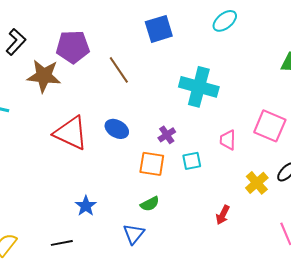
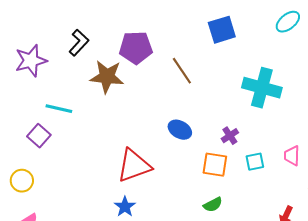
red triangle: (71, 133) -> (134, 166), moved, turned -45
pink trapezoid: (228, 140) -> (292, 156), moved
blue star: (86, 206) -> (125, 207), moved

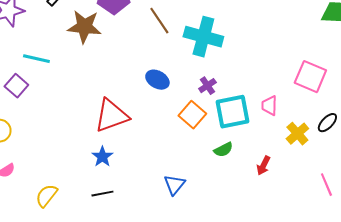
cyan cross: (262, 88) -> (203, 37), moved
cyan square: (255, 162) -> (232, 112), size x1.8
orange square: (215, 165) -> (192, 115), turned 32
green semicircle: (213, 205) -> (223, 150), moved

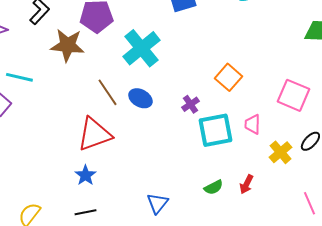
brown line: (159, 21) -> (107, 92), moved
cyan cross: (203, 37) -> (141, 48), moved, turned 36
orange square: (192, 115) -> (228, 77), moved
green semicircle: (223, 150) -> (213, 187), moved

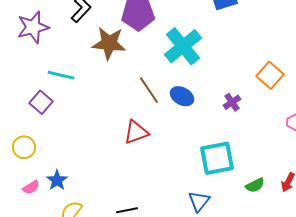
cyan square: (215, 130) -> (217, 158), moved
red triangle: (94, 134) -> (136, 132), size x0.7
blue star: (85, 175) -> (57, 180), moved

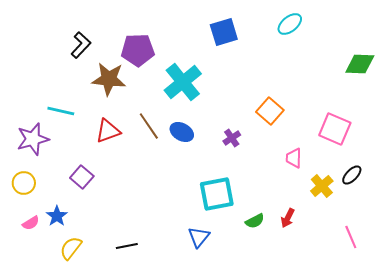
purple star: (33, 27) -> (33, 139), moved
purple square: (41, 102) -> (82, 177), moved
red triangle: (136, 132) -> (108, 131), moved

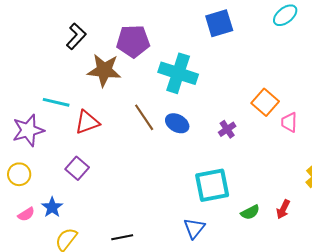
cyan cross: (183, 82) -> (178, 73), turned -33
red triangle: (108, 131) -> (87, 122), moved
pink trapezoid: (294, 158) -> (289, 122), moved

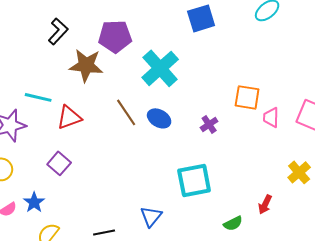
cyan cross: (178, 73) -> (160, 68), turned 30
orange square: (265, 102) -> (247, 97), turned -32
green semicircle: (250, 212) -> (233, 223), moved
blue triangle: (194, 228) -> (151, 216), moved

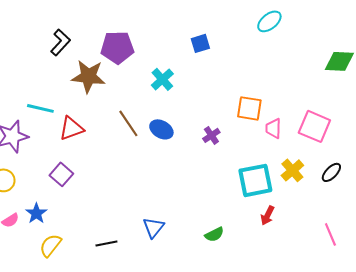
blue square: (201, 18) -> (200, 43), moved, size x0.7
cyan cross: (160, 68) -> (162, 79), size x0.6
yellow cross: (299, 172) -> (292, 170), moved
cyan square: (194, 180) -> (255, 180), moved
green semicircle: (233, 223) -> (214, 234), moved

